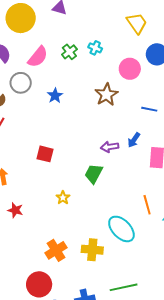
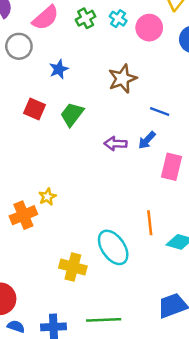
pink circle: (130, 69) -> (149, 28), moved
blue line: (149, 109) -> (160, 112), moved
red square: (45, 154) -> (35, 109), moved
green trapezoid: (94, 174) -> (72, 114), moved
orange cross: (56, 250) -> (23, 215), moved

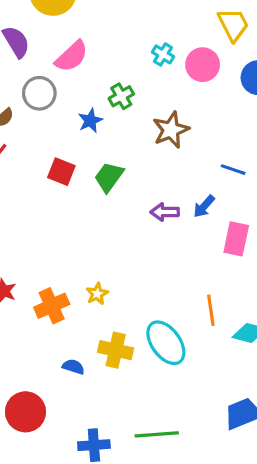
green cross: (86, 18) -> (121, 96), moved
blue line: (160, 112) -> (233, 170), moved
yellow star: (47, 197) -> (97, 294), moved
yellow cross: (73, 267) -> (116, 350), moved
blue semicircle: (16, 326) -> (73, 367), moved

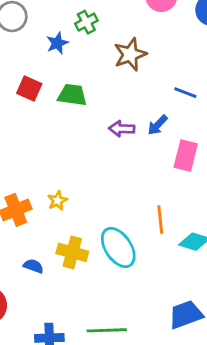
green trapezoid: (109, 177) -> (72, 95), turned 60

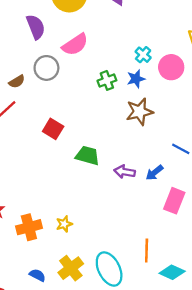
blue star: (57, 43) -> (136, 79), moved
green trapezoid: (72, 95) -> (87, 156), moved
yellow cross: (72, 252) -> (71, 268), turned 30

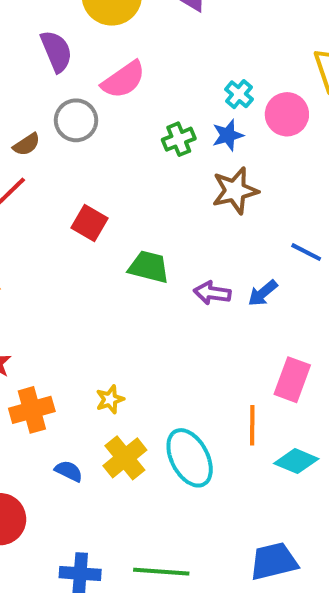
pink rectangle: (174, 201) -> (292, 380), moved
yellow star: (64, 224) -> (110, 399), moved
orange cross: (29, 227) -> (32, 410), moved

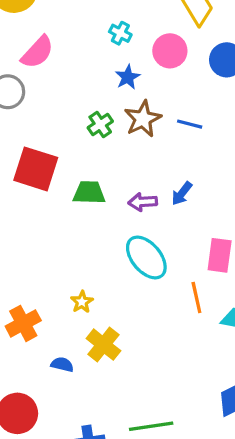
cyan cross: (239, 94) -> (120, 33), moved
green cross: (179, 139) -> (100, 125), moved
red square: (89, 223) -> (36, 169), size x1.6
blue line: (306, 252) -> (190, 124), moved
cyan ellipse: (190, 458) -> (146, 257), moved

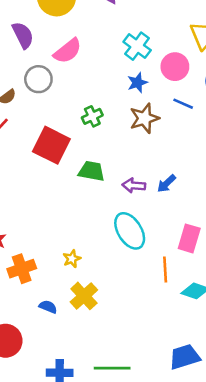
cyan cross: (120, 33) -> (137, 46), size x1.5
blue line: (190, 124) -> (183, 104), moved
green cross: (100, 125) -> (92, 116), moved

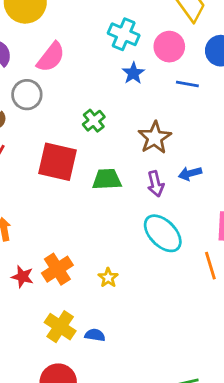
brown star: (144, 118) -> (155, 138), moved
blue arrow: (166, 184) -> (190, 173), turned 42
purple arrow: (134, 185) -> (156, 184), turned -95
orange cross: (22, 269) -> (57, 269), moved
yellow cross: (84, 296) -> (60, 327), moved

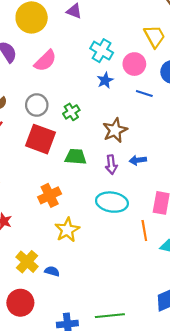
gray circle: (27, 95) -> (37, 105), moved
cyan ellipse: (163, 233) -> (112, 202), turned -44
orange cross: (57, 269) -> (50, 195), moved
yellow star: (108, 278) -> (67, 230), size x1.6

